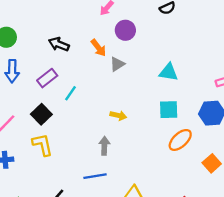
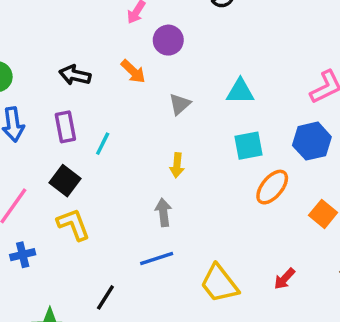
gray triangle: (117, 64) -> (180, 104), moved
purple rectangle: (47, 78) -> (65, 127), turned -54
yellow arrow: (118, 115) -> (177, 165), turned 91

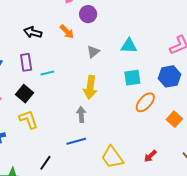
cyan line: (103, 144) -> (47, 73), turned 48
yellow arrow: (177, 165) -> (90, 87), size x1.6

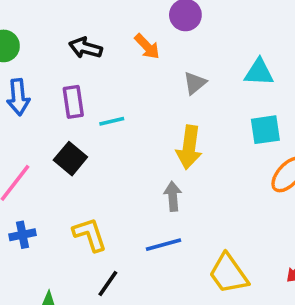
yellow L-shape: (28, 119) -> (90, 235), moved

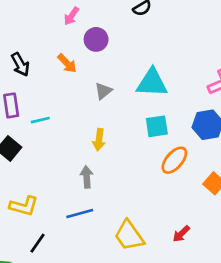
black arrow: (85, 48) -> (20, 64), turned -135
cyan triangle: (259, 72) -> (152, 83), size x1.4
yellow arrow: (189, 147) -> (99, 140), size x0.7
yellow L-shape: (90, 235) -> (24, 206), turned 124

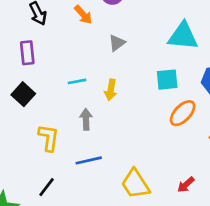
cyan triangle: (152, 83) -> (183, 36), moved
cyan line: (40, 120) -> (77, 81), moved
gray arrow: (87, 177) -> (86, 119), moved
yellow L-shape: (24, 206) -> (49, 138), moved, turned -100

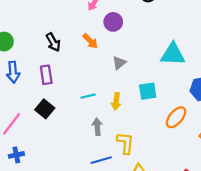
cyan square: (167, 80) -> (148, 91), moved
yellow L-shape: (49, 138) -> (125, 143), moved

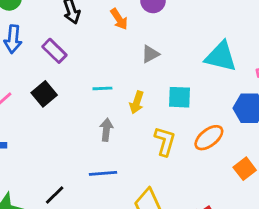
purple rectangle: (46, 75) -> (54, 51), turned -48
yellow L-shape: (125, 143) -> (165, 141), moved

